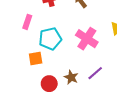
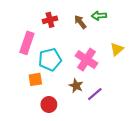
pink rectangle: (27, 22) -> (27, 43), size x1.5
brown star: (71, 77) -> (76, 86), moved

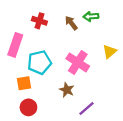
red cross: (50, 20) -> (39, 21), turned 32
purple line: (95, 94) -> (87, 108), moved
red circle: (49, 105) -> (28, 107), moved

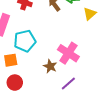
yellow triangle: (110, 51) -> (90, 14), moved
pink cross: (78, 62) -> (68, 53), moved

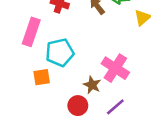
red circle: (15, 83) -> (78, 106), moved

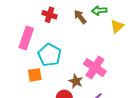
cyan pentagon: (60, 53) -> (50, 55), turned -30

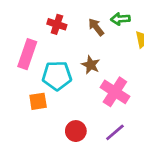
cyan pentagon: (50, 55) -> (57, 76), turned -30
brown star: (76, 81) -> (91, 65), moved

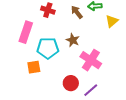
red circle: (76, 131) -> (71, 83), moved

